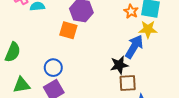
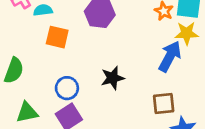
orange square: (68, 30) -> (57, 37), moved
black star: (119, 65) -> (113, 78), moved

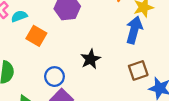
orange square: (57, 37) -> (36, 36), turned 30

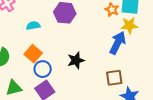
cyan semicircle: (19, 16) -> (33, 26), moved
orange square: (36, 36) -> (33, 54), moved

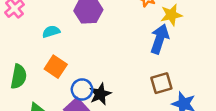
black star: (76, 60) -> (100, 94), moved
blue circle: (43, 69) -> (82, 89), moved

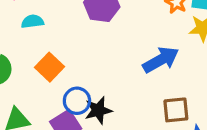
cyan semicircle: (51, 32) -> (32, 21), moved
blue arrow: (160, 39) -> (161, 60), moved, turned 32

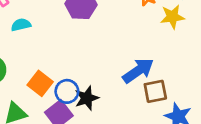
blue arrow: (161, 60) -> (138, 71), moved
orange square: (49, 67) -> (40, 83), moved

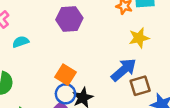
yellow star: (172, 17) -> (139, 38), moved
orange square: (40, 83) -> (66, 75), moved

